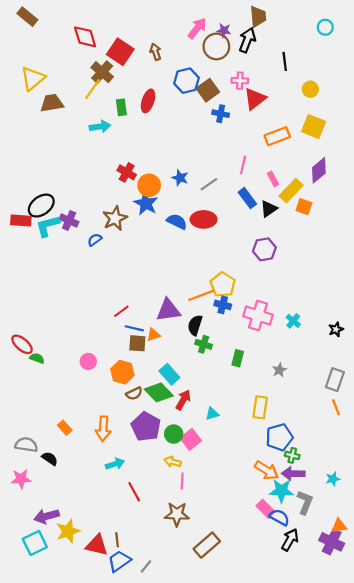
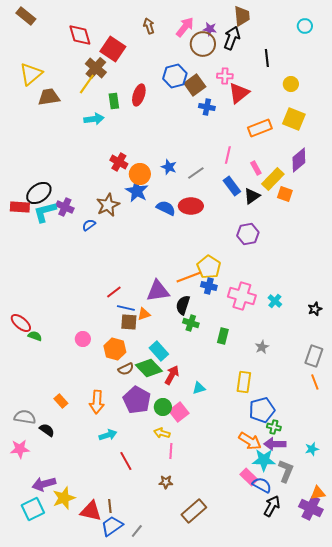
brown arrow: (156, 52) -> (149, 26), moved
brown star: (177, 514) -> (166, 482), size x0.6

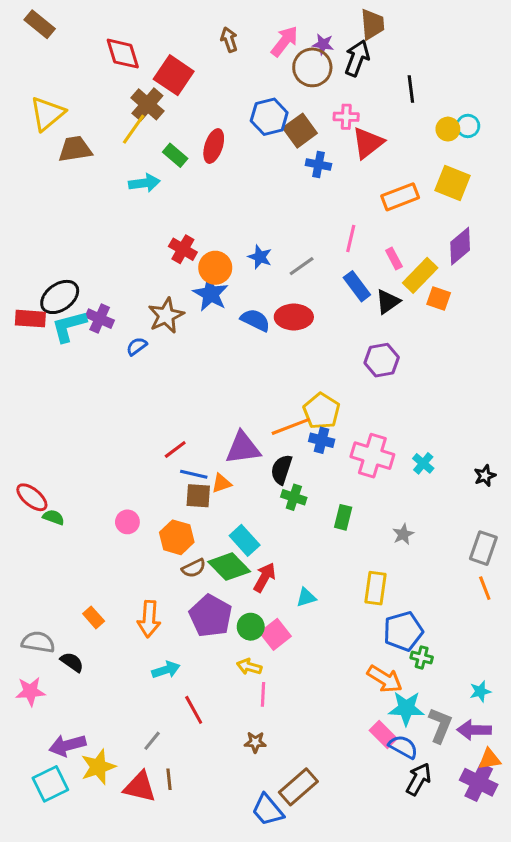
cyan circle: (305, 26) -> (468, 126), moved
green rectangle: (114, 101) -> (175, 155), turned -42
purple arrow: (275, 444) -> (474, 730), moved
blue trapezoid: (112, 526) -> (268, 810), moved, turned -95
gray line: (137, 531) -> (152, 741), moved

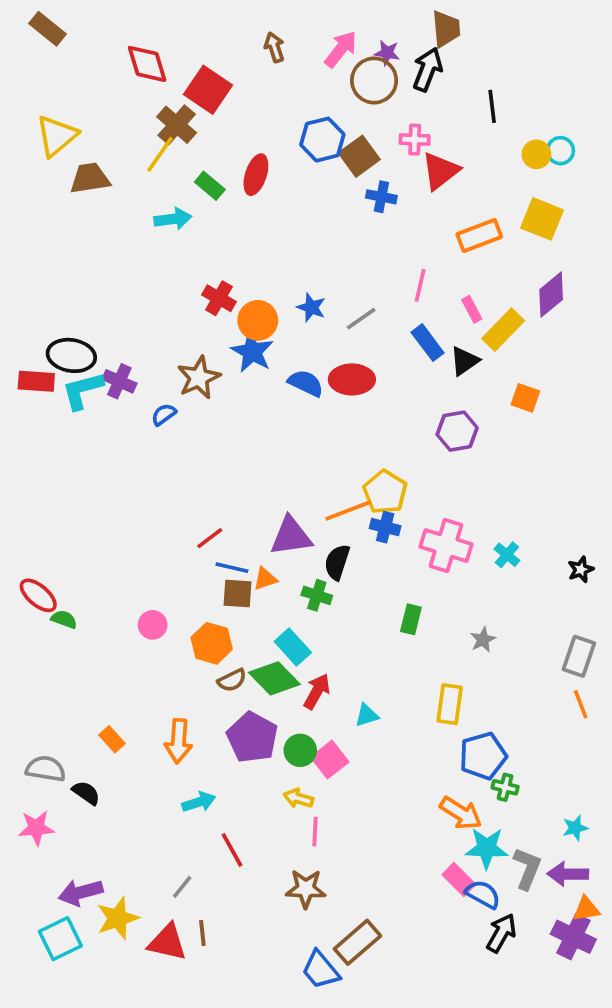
black ellipse: (60, 297) -> (71, 355), turned 45
orange square: (439, 299) -> (525, 398), moved
green cross: (294, 497) -> (317, 595), moved
brown star: (255, 742) -> (306, 889), size x1.5

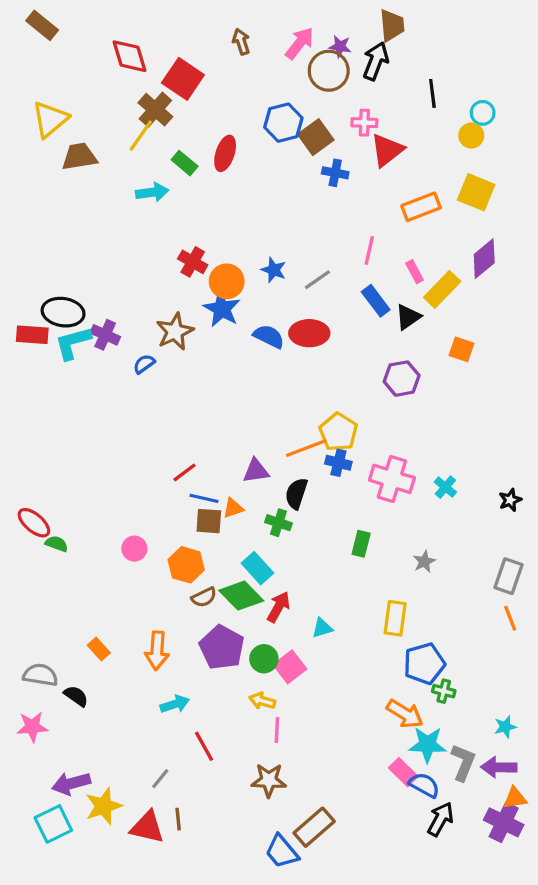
cyan circle: (560, 151) -> (483, 113), moved
purple triangle: (291, 536) -> (256, 471), size x0.7

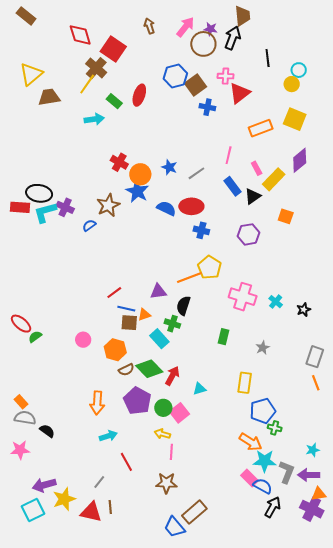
blue cross: (338, 463) -> (201, 230), moved
black star: (510, 500) -> (304, 310), moved
green semicircle: (57, 544) -> (35, 337), turned -56
cyan rectangle: (257, 568) -> (159, 339), moved
orange rectangle: (99, 649) -> (21, 402), moved

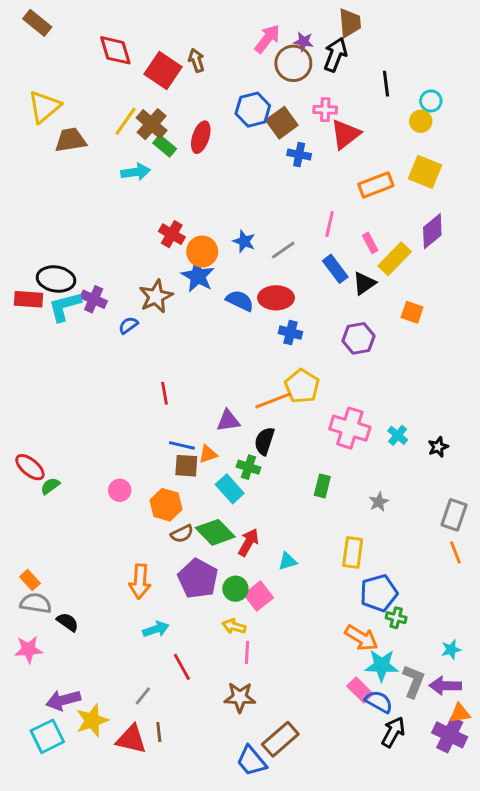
brown arrow: (149, 26) -> (196, 60), moved
brown cross: (96, 68) -> (152, 124), moved
red line: (114, 293) -> (165, 393), moved, turned -63

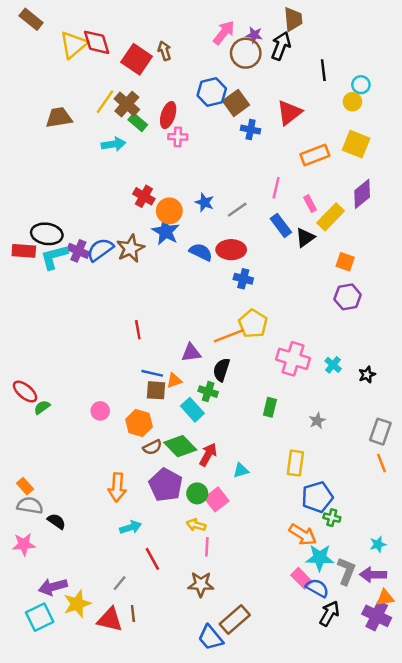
yellow triangle: (44, 107) -> (74, 45), moved
pink cross: (325, 110) -> (178, 137), moved
blue semicircle: (128, 325) -> (100, 250), moved, size x1.6
purple hexagon: (358, 338) -> (348, 297), moved

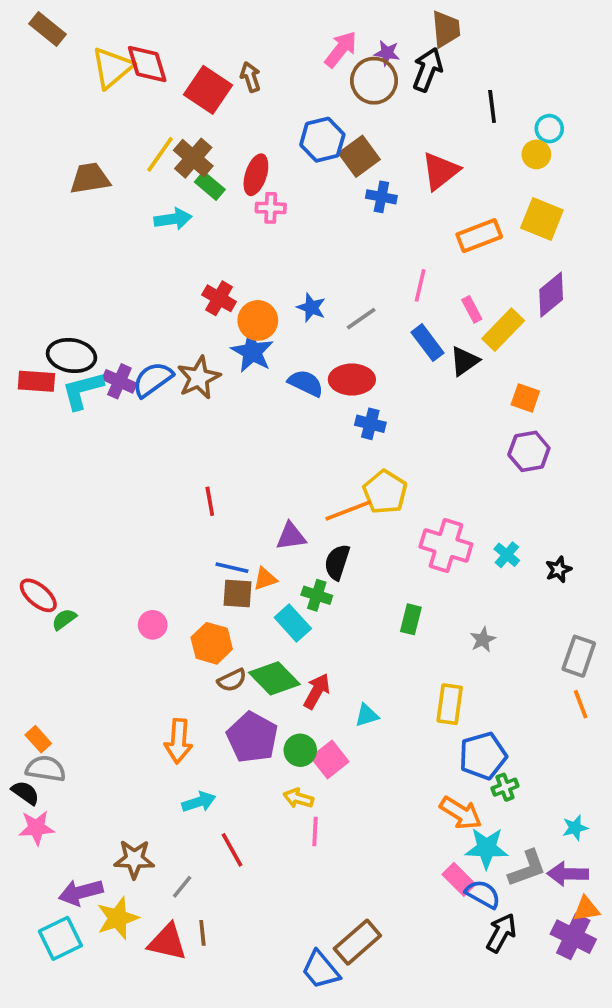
green cross: (332, 518) -> (505, 787), turned -35
black semicircle: (57, 521) -> (25, 793), moved
gray L-shape: (346, 571) -> (527, 868), turned 48
brown star: (201, 584) -> (134, 859), moved

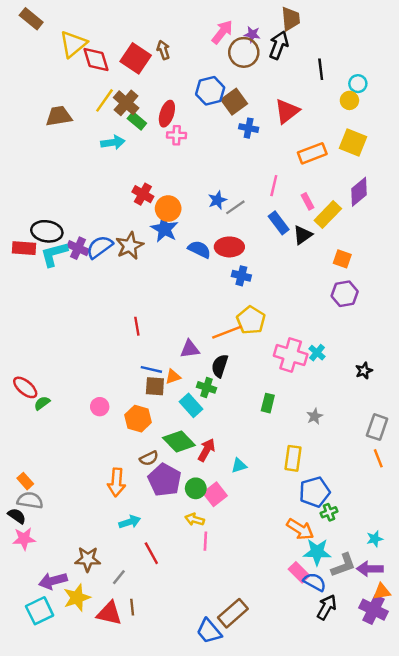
red diamond: (147, 64) -> (96, 60), moved
blue star: (311, 308) -> (217, 200), moved, turned 30
cyan cross: (507, 555) -> (317, 353), moved
brown semicircle: (232, 680) -> (149, 458), moved

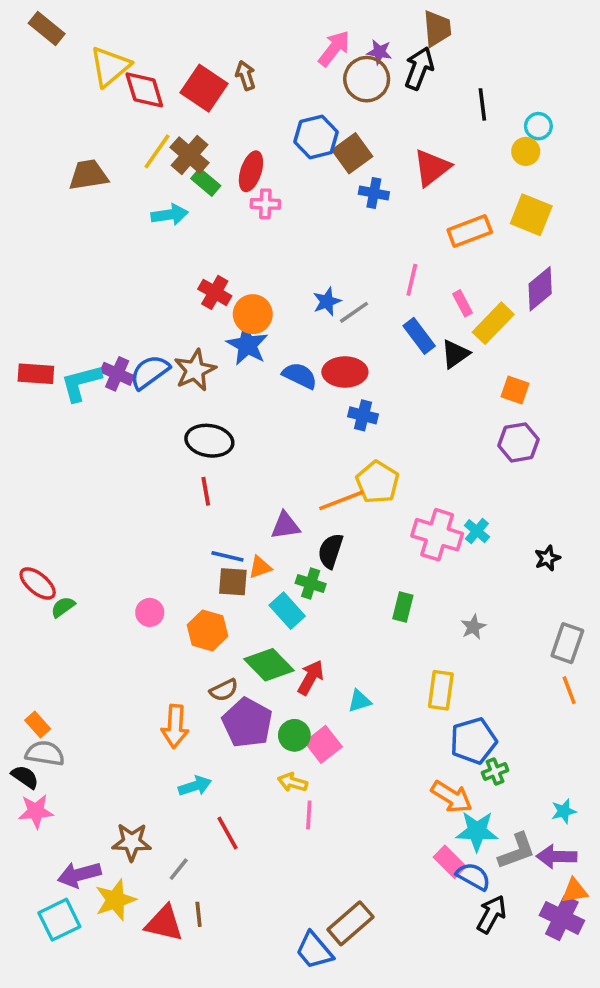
black ellipse: (47, 231) -> (209, 441), moved

